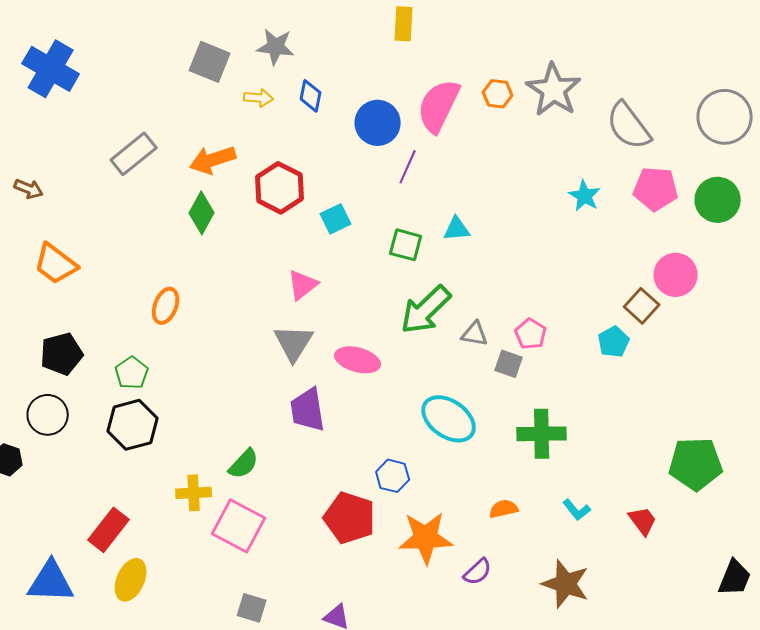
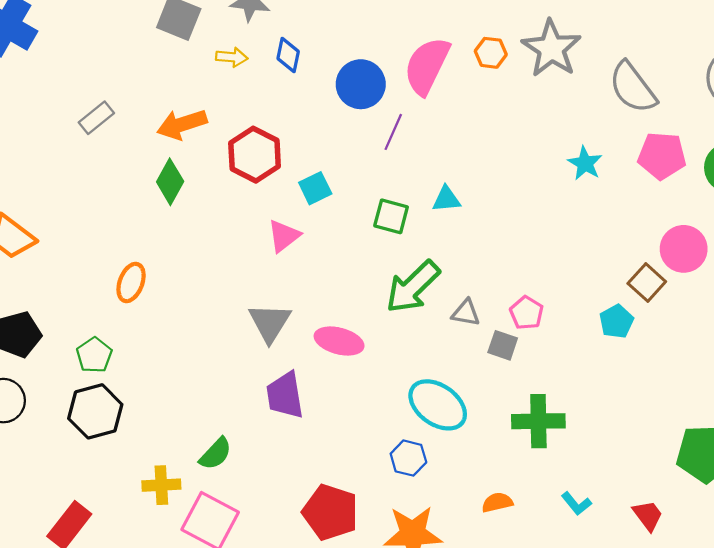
gray rectangle: (134, 154) -> (96, 118), size x0.7
pink triangle: (303, 285) -> (284, 236), moved
blue hexagon: (393, 476) -> (408, 458), moved

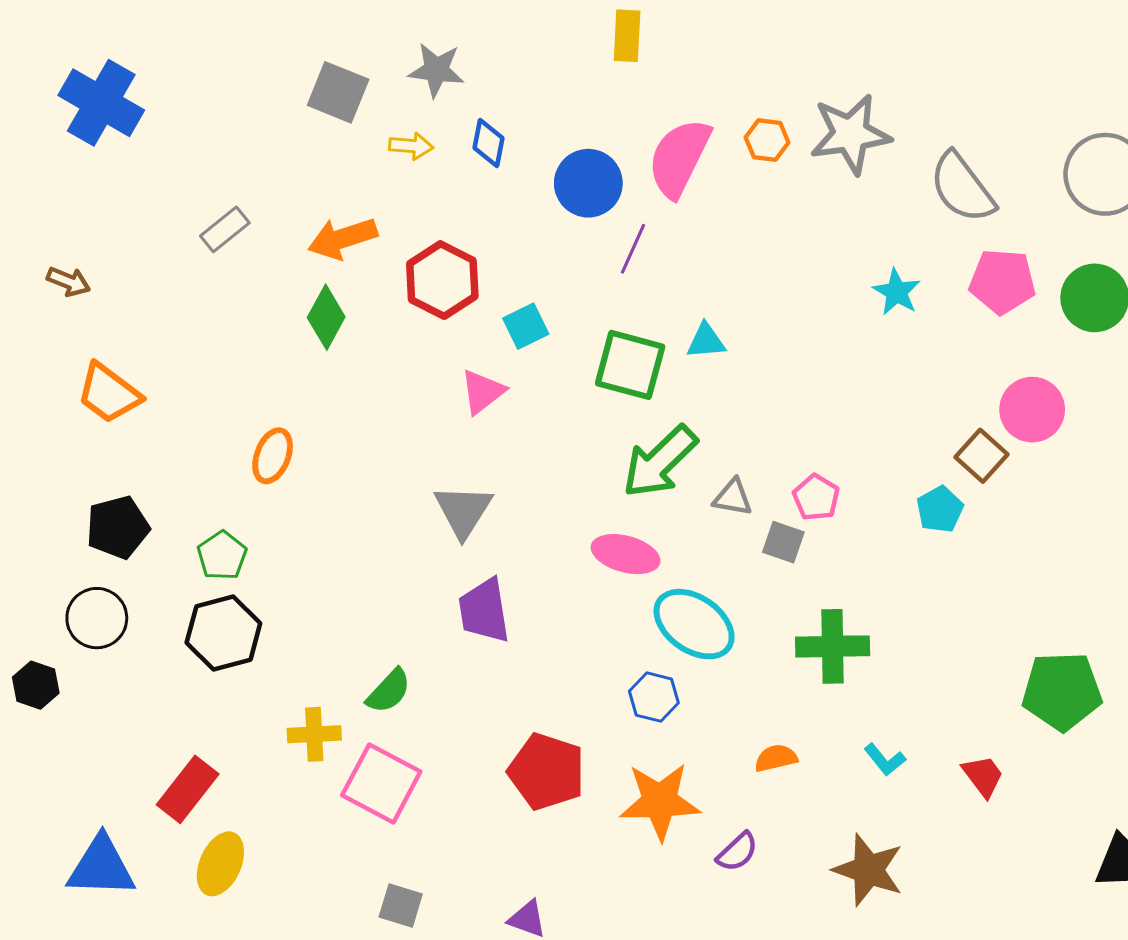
gray star: (551, 48) -> (850, 134), turned 30
green square: (391, 216) -> (630, 365), size x1.4
pink ellipse: (339, 341) -> (626, 554), moved

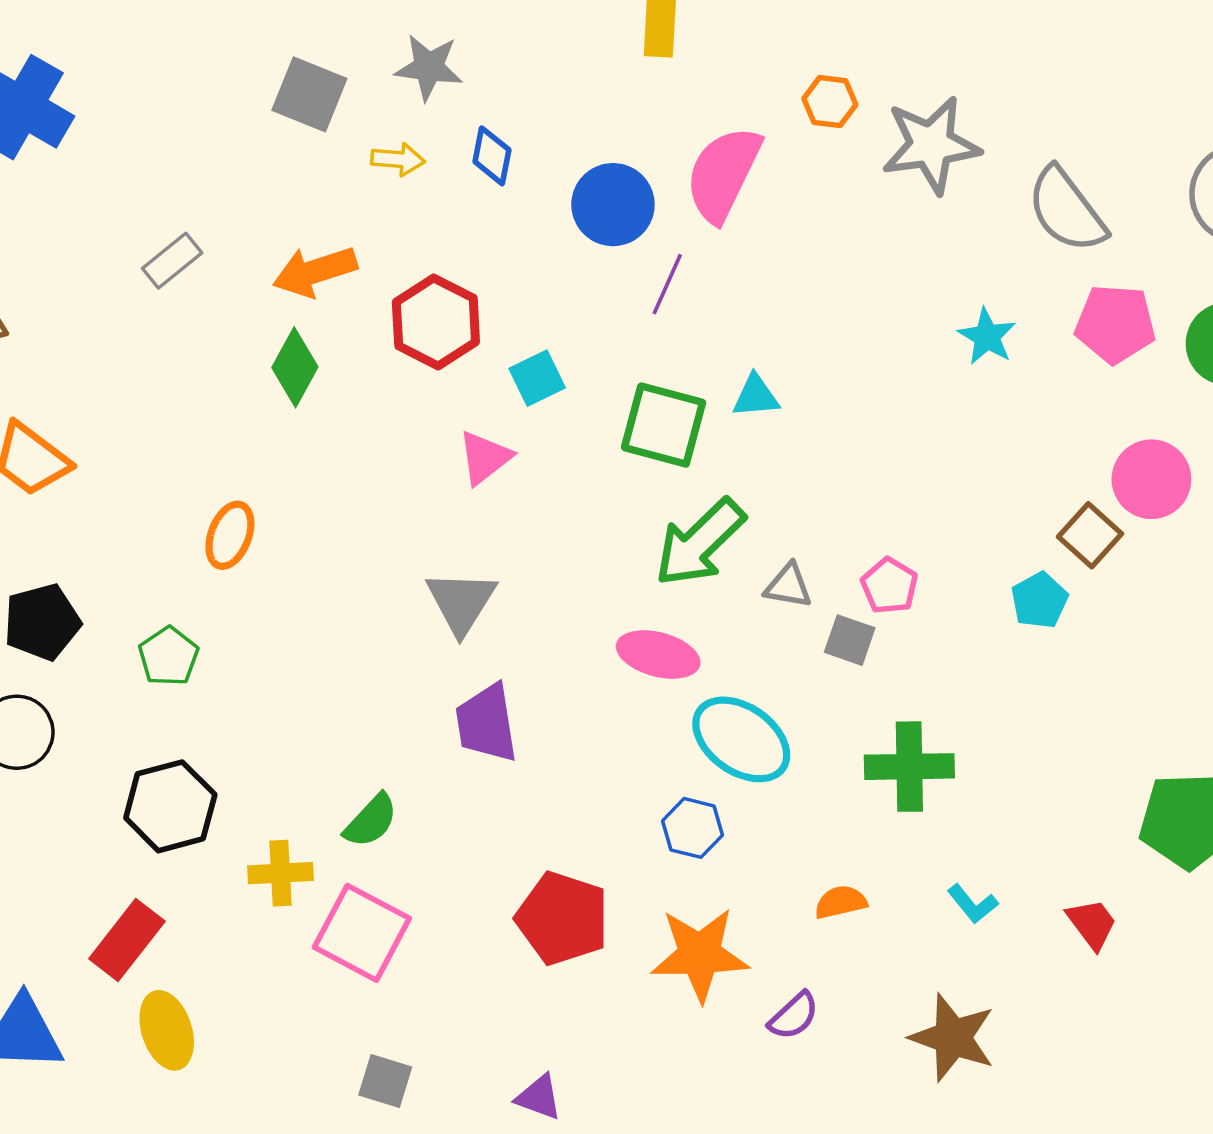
orange hexagon: (767, 140) -> (830, 102), moved
black hexagon: (223, 633) -> (170, 806), moved
yellow ellipse: (220, 864) -> (167, 1030), turned -42

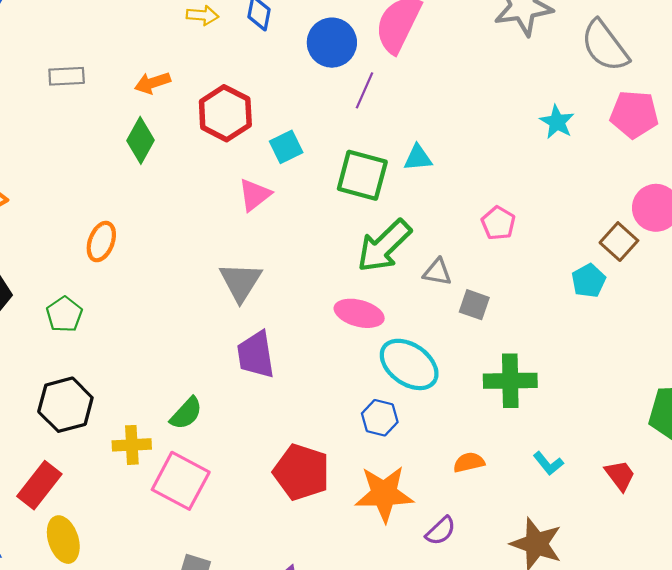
gray rectangle: (172, 261) -> (67, 76), turned 36
orange arrow: (315, 271) -> (152, 83), size x0.7
pink pentagon: (889, 586) -> (498, 223), moved

